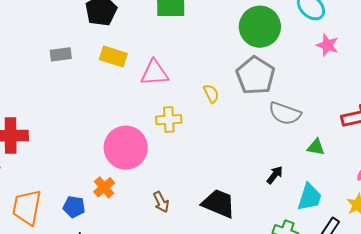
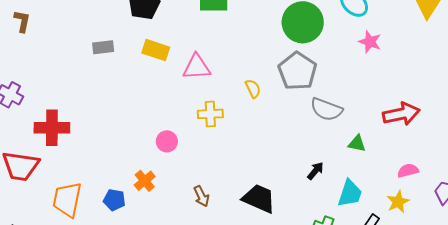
pink circle: (126, 148) -> (167, 141), size x0.5

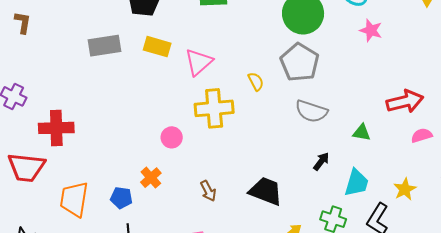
gray rectangle: (103, 47) -> (105, 46), size x1.5
pink triangle: (197, 67) -> (199, 62), turned -36
gray semicircle: (326, 109) -> (311, 111), moved
yellow cross: (210, 114) -> (214, 108), size x1.5
pink semicircle: (408, 171) -> (422, 135), moved

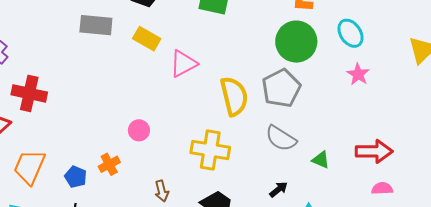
yellow semicircle: (256, 81) -> (234, 96), size x2.0
yellow cross: (214, 108) -> (210, 150), moved
green triangle: (362, 133) -> (321, 160), moved

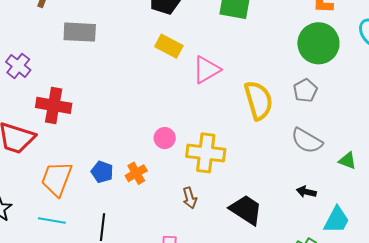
gray rectangle: (96, 25) -> (80, 32), moved
gray pentagon: (281, 88) -> (305, 91), size x0.6
yellow cross: (210, 150) -> (206, 153), moved
blue pentagon: (76, 177) -> (102, 172), moved
black arrow: (278, 189) -> (306, 192), turned -126

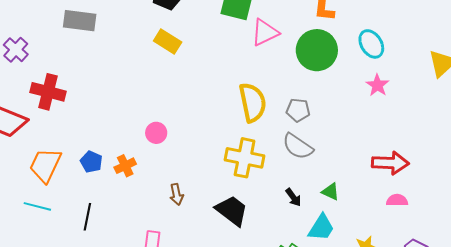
pink triangle: (206, 70) -> (265, 32), moved
gray pentagon: (305, 91) -> (298, 110), moved, turned 30
yellow cross: (206, 153) -> (245, 158), moved
green triangle: (348, 161) -> (331, 192), moved
black arrow: (306, 192) -> (293, 197), turned -144

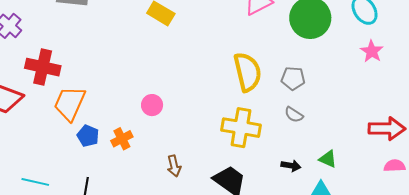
gray semicircle: (298, 146) -> (294, 115), size x0.6
orange trapezoid: (45, 165) -> (70, 103), moved
black arrow: (293, 197) -> (291, 166), turned -42

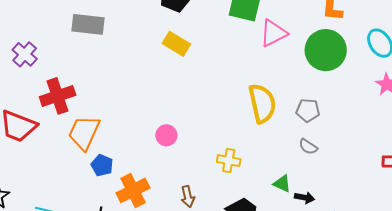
red cross: (43, 67) -> (58, 96), turned -32
yellow cross: (241, 128) -> (229, 161), moved, size x0.6
orange cross: (122, 139) -> (133, 190), moved, size x1.5
green triangle: (328, 159) -> (282, 184), moved

